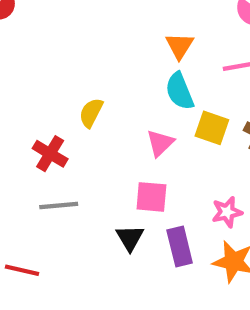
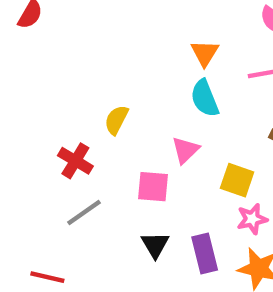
yellow square: (212, 128) -> (237, 180), moved
pink square: (151, 197) -> (153, 187), moved
gray line: (59, 206) -> (84, 212), turned -30

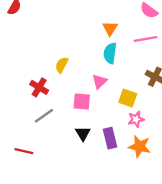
cyan semicircle: (205, 98) -> (110, 53), turned 30

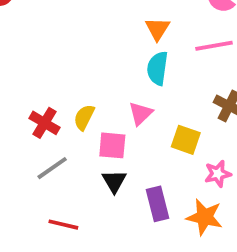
yellow semicircle: (62, 65) -> (84, 117), moved
pink star: (136, 119) -> (218, 174), moved
black triangle: (83, 133) -> (114, 181), moved
red line: (24, 151) -> (63, 225), moved

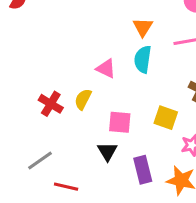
pink triangle: (141, 113) -> (106, 69), moved, turned -50
pink square: (112, 145) -> (120, 122), moved
gray line: (52, 168) -> (40, 161), moved

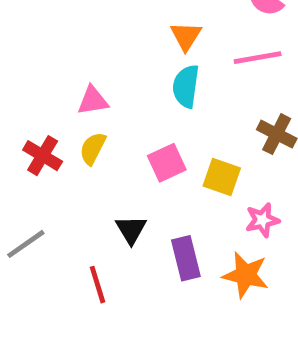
pink triangle: (106, 69) -> (93, 101), moved, turned -35
pink square: (120, 122) -> (167, 163), moved, turned -30
red line: (66, 187) -> (98, 285), moved, turned 60

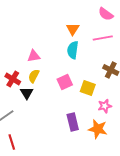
black triangle: (131, 230) -> (27, 93), moved
red line: (98, 285) -> (12, 142), moved

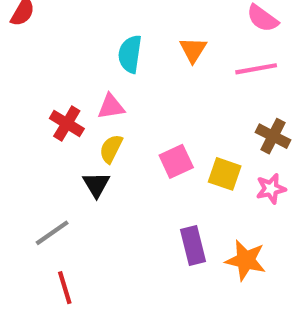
cyan semicircle: (73, 50) -> (130, 54), moved
red cross: (13, 79) -> (67, 123), moved
pink star: (105, 106) -> (271, 189), moved

